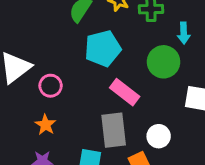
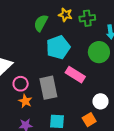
pink circle: (51, 86) -> (21, 84), moved
gray rectangle: (114, 130) -> (48, 88), moved

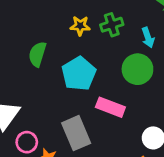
green semicircle: (41, 23) -> (37, 54), moved
pink circle: (21, 84) -> (27, 142), moved

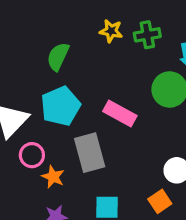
cyan pentagon: (79, 74) -> (61, 106), moved
pink rectangle: (110, 107) -> (120, 114), moved

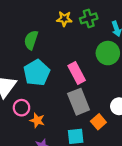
pink rectangle: (120, 114) -> (77, 73), turned 40
gray rectangle: (90, 153) -> (79, 102), moved
orange square: (160, 201) -> (98, 122), moved

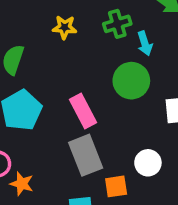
green cross: (89, 18) -> (117, 24), moved
orange square: (98, 122) -> (116, 186), turned 32

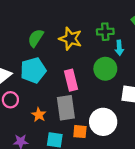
yellow star: (65, 27) -> (70, 39), moved, size x1.5
white circle: (148, 163) -> (103, 122), size x1.6
orange star: (22, 184) -> (39, 115), moved

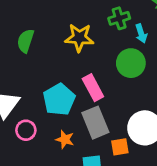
green semicircle: (36, 38) -> (25, 41), moved
cyan pentagon: (33, 70) -> (59, 99), moved

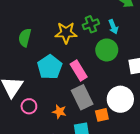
green cross: (119, 18) -> (91, 24), moved
cyan pentagon: (59, 99) -> (50, 67), moved

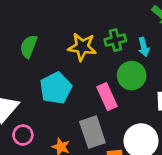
pink rectangle: (79, 71) -> (107, 97), moved

